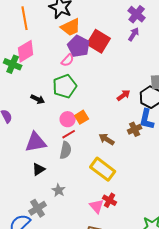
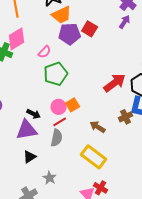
red square: (99, 41) -> (90, 29), size x0.7
purple pentagon: (79, 46) -> (70, 34), turned -30
pink semicircle: (68, 60) -> (45, 52), moved
red arrow: (124, 95) -> (115, 83), size x1.6
black arrow: (38, 99) -> (34, 114), moved

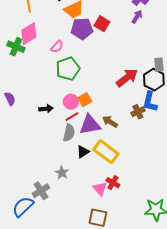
black arrow: (34, 114) -> (46, 109), turned -32
purple triangle: (27, 130) -> (90, 125), moved
black triangle: (30, 157) -> (83, 152), moved

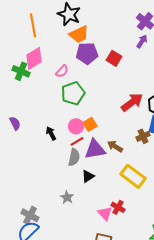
red square: (102, 24) -> (114, 58), moved
black arrow: (46, 109) -> (51, 133), turned -112
yellow rectangle: (106, 152) -> (133, 176), moved
gray cross: (41, 191) -> (30, 215), moved, turned -30

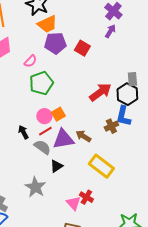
black arrow: (51, 133) -> (23, 132), moved
gray semicircle: (74, 157) -> (42, 147), turned -66
gray star: (67, 197) -> (35, 187), size x1.5

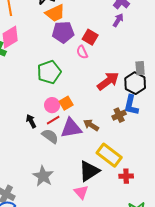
pink semicircle: (30, 61) -> (82, 52), moved, turned 112
black triangle: (56, 166) -> (89, 171), moved, size x1.6
red cross: (86, 197) -> (126, 176), moved, turned -32

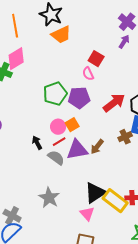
purple pentagon: (63, 32) -> (79, 98), moved
brown arrow: (91, 125) -> (97, 147), turned -84
yellow rectangle: (109, 155) -> (115, 201), moved

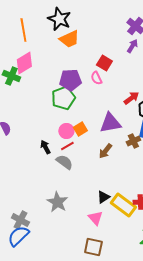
purple pentagon: (79, 98) -> (70, 80), moved
red arrow: (114, 103) -> (131, 98), moved, size x0.7
purple triangle: (77, 150) -> (110, 123), moved
black triangle: (95, 193) -> (103, 197), size x0.6

